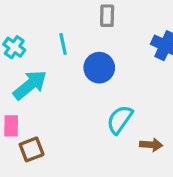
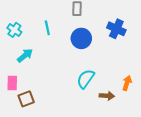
blue circle: (99, 68) -> (81, 38), moved
cyan arrow: (30, 85) -> (25, 55), size x0.7

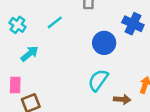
cyan line: (47, 28) -> (55, 22), turned 64
blue circle: (81, 38) -> (104, 43), moved

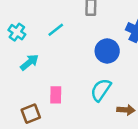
pink rectangle: (15, 85) -> (56, 95), moved

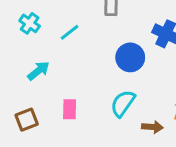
cyan cross: (17, 32) -> (30, 23), moved
brown square: (31, 114) -> (27, 120), moved

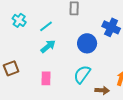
cyan arrow: (38, 71) -> (48, 46), moved
brown square: (27, 120) -> (11, 68), moved

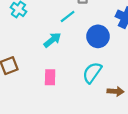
cyan line: (46, 26) -> (68, 16), moved

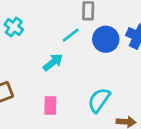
blue circle: (98, 36) -> (106, 39), moved

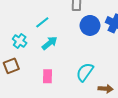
cyan cross: (14, 27) -> (20, 41), moved
cyan line: (71, 35) -> (42, 22), moved

